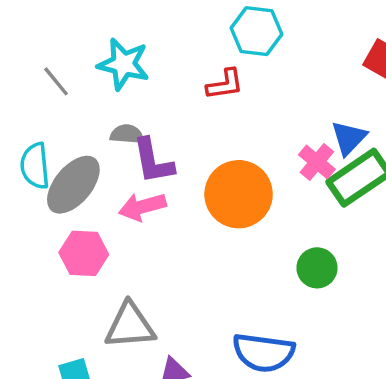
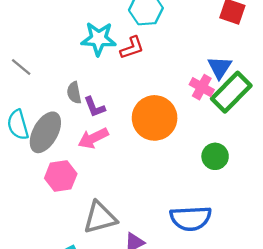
cyan star: (123, 64) -> (99, 39), moved
gray semicircle: (127, 134) -> (74, 93), turned -95
purple L-shape: (153, 161) -> (94, 107), size x0.7

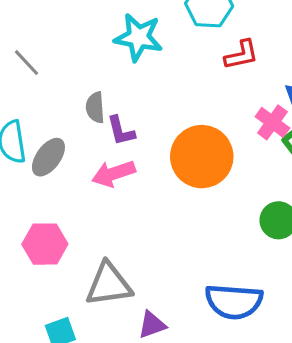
red L-shape: (132, 48) -> (241, 55), moved
gray ellipse: (45, 132) -> (48, 157), size x0.7
pink hexagon: (61, 176) -> (45, 244), moved

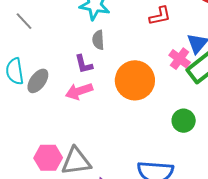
gray semicircle: (95, 107) -> (98, 40), moved
pink hexagon: (45, 244) -> (48, 158), moved

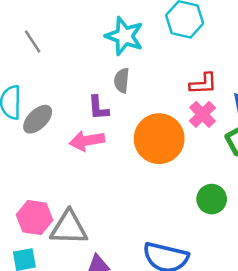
red L-shape: (160, 16) -> (203, 84), moved
pink cross: (180, 59) -> (202, 114), moved

